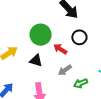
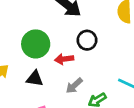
red arrow: (60, 49) -> (64, 59), turned -32

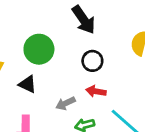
red arrow: (64, 59) -> (96, 91), moved

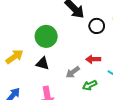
black circle: (92, 61) -> (97, 26), moved

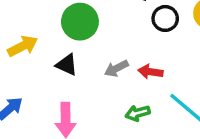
gray arrow: (73, 72) -> (116, 68), moved

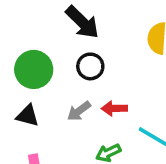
black circle: (165, 18) -> (90, 66), moved

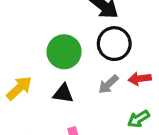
black circle: (90, 66) -> (114, 44), size x1.4

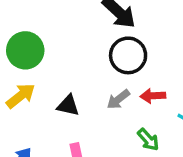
green circle: (64, 52) -> (25, 50), moved
green arrow: (139, 119) -> (148, 140), turned -105

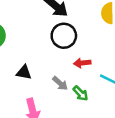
gray arrow: (118, 99) -> (60, 83), moved, turned -98

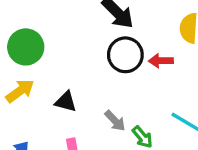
red arrow: (82, 63) -> (161, 61), moved

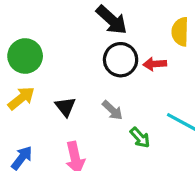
black triangle: (66, 102) -> (65, 107), turned 40
gray arrow: (115, 121) -> (112, 110), moved

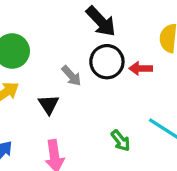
gray arrow: (112, 110) -> (71, 76), moved

